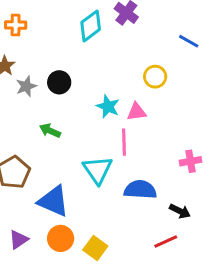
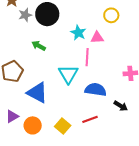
black circle: (59, 82) -> (47, 14), size x1.5
orange circle: (61, 238) -> (33, 125), moved
red line: (166, 242) -> (90, 119), moved

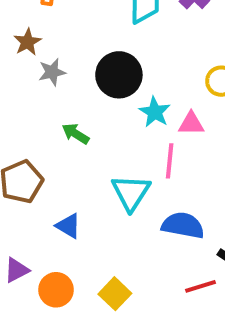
black circle: (47, 14) -> (119, 75), moved
blue triangle: (37, 93) -> (68, 226), size x0.6
red line: (90, 119) -> (201, 286), moved

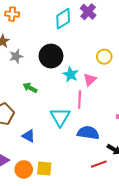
pink triangle: (191, 124) -> (90, 80), turned -40
yellow square: (115, 294) -> (44, 168), moved, turned -35

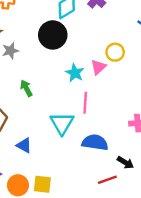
black circle: (51, 56) -> (53, 35), moved
pink triangle: (90, 80) -> (98, 67), moved
green arrow: (30, 88) -> (26, 88), turned 32

